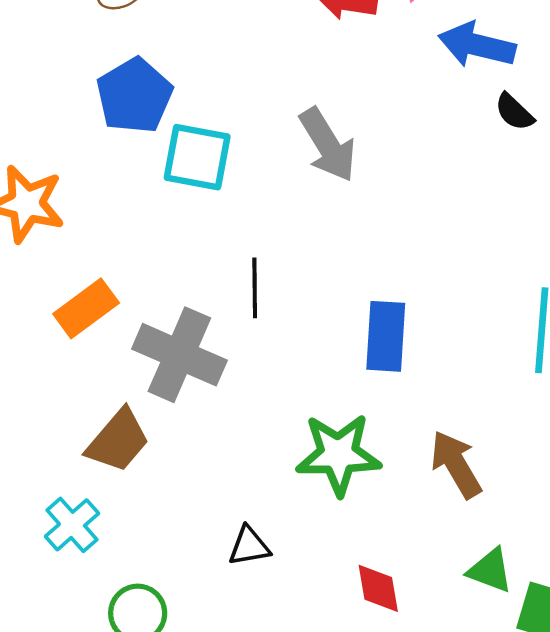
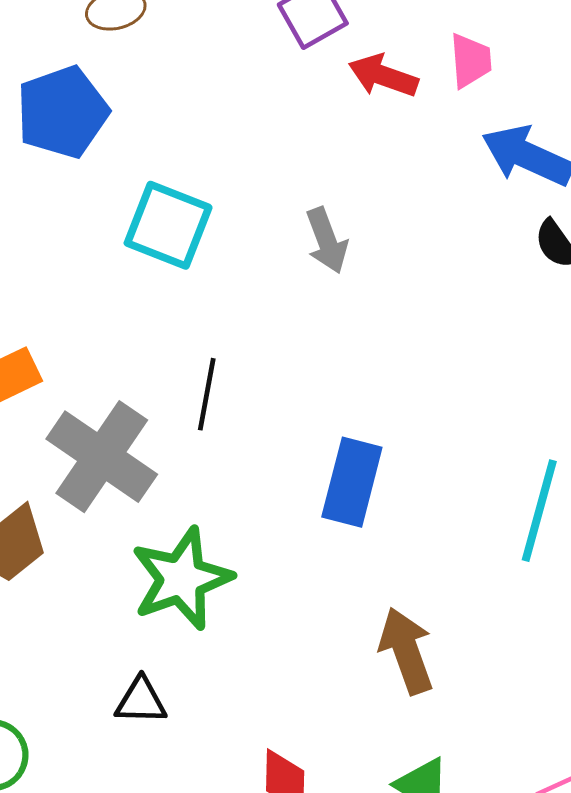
blue pentagon: (134, 96) -> (62, 112), moved
gray arrow: (328, 145) -> (327, 241), size x0.7
green star: (338, 454) -> (182, 579), moved, turned -30

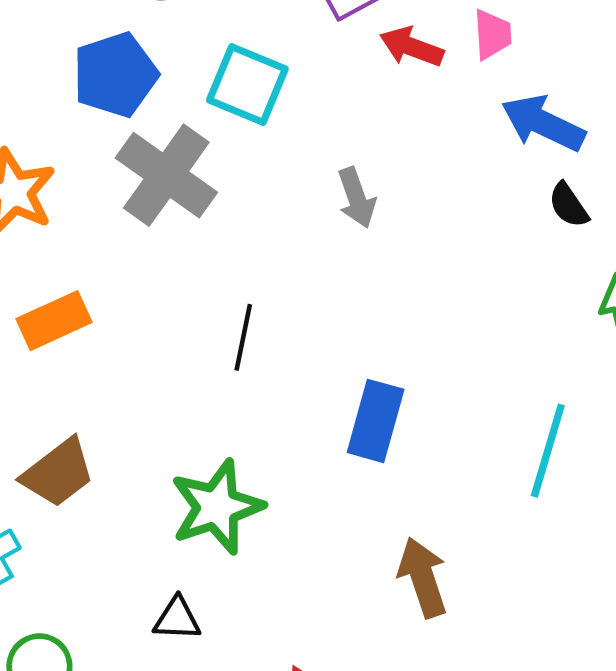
cyan square: (168, 225) -> (247, 85), moved
gray cross: (102, 457) -> (166, 175), moved

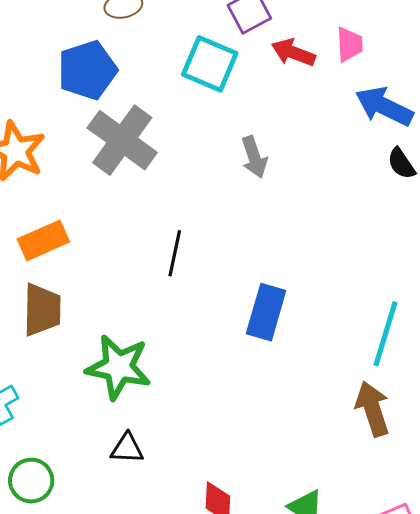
cyan square: (247, 85) -> (210, 64), moved
brown trapezoid: (58, 473) -> (42, 310), moved, turned -52
green star: (217, 507) -> (119, 367), moved, turned 30
brown arrow: (423, 577) -> (373, 409), moved

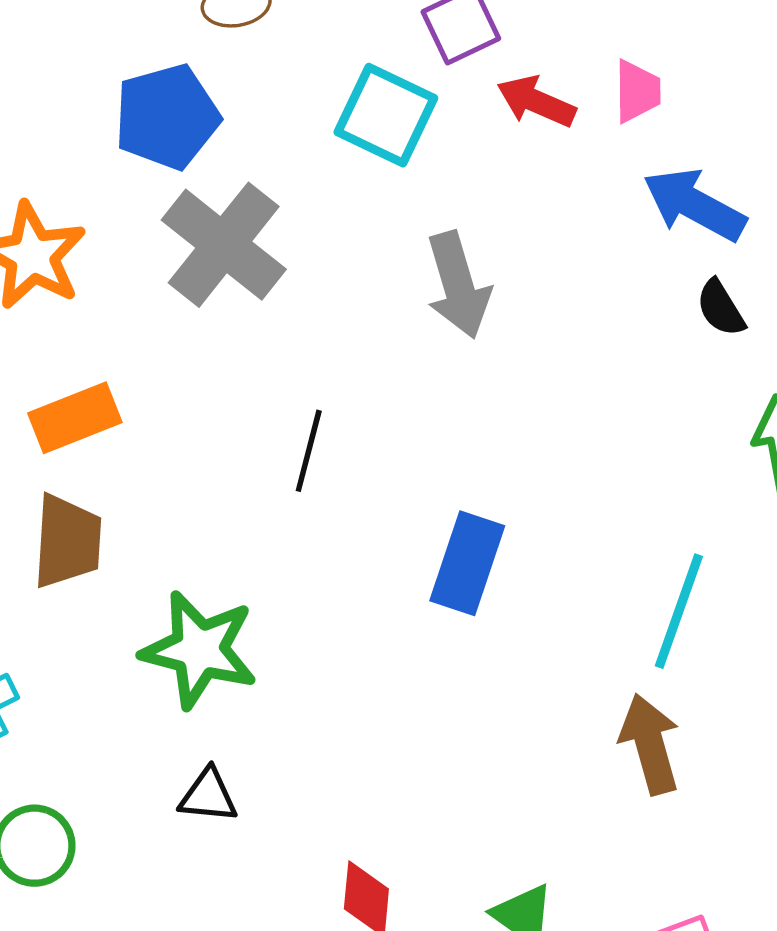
gray arrow: (254, 157) -> (458, 285), size x1.4

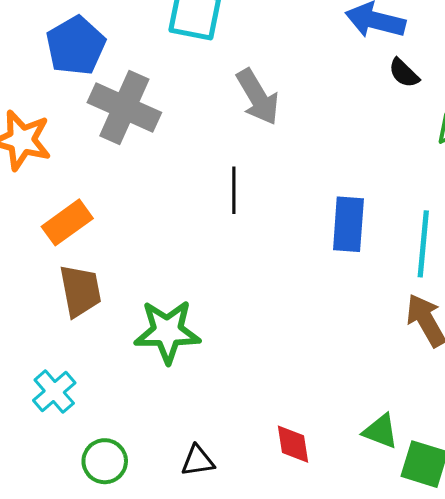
black line: (309, 451) -> (234, 190), moved
blue rectangle: (467, 563) -> (348, 224), moved
black triangle: (208, 796) -> (198, 461), moved

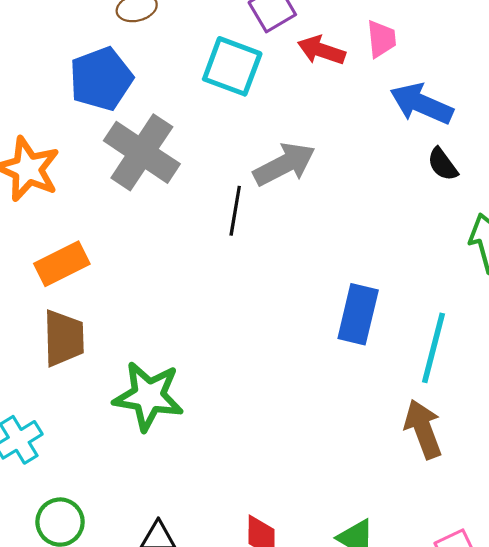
gray arrow: (258, 97) -> (284, 164), turned -96
black line: (234, 190) -> (235, 211), moved

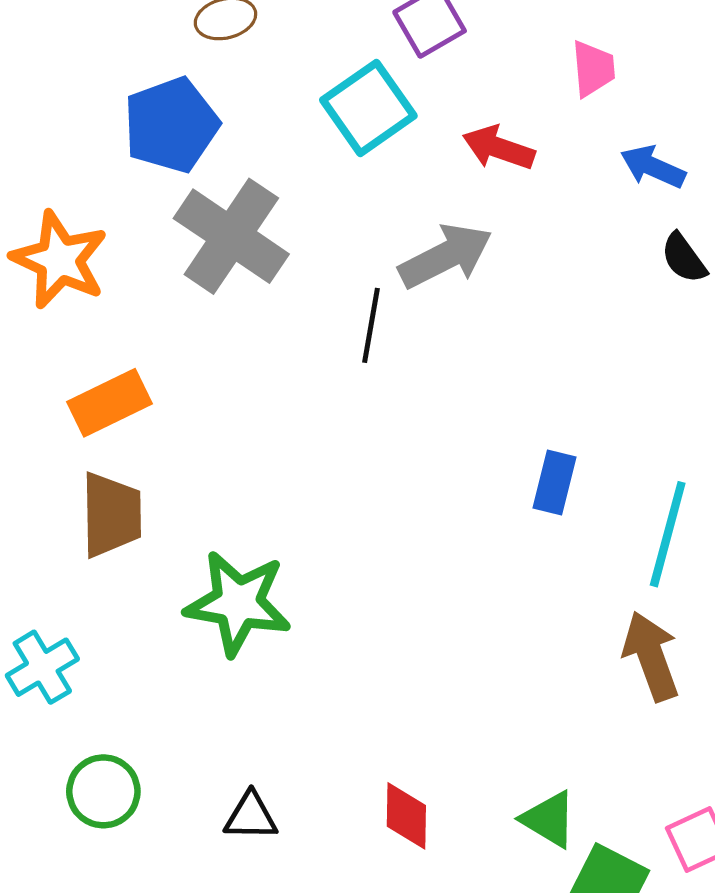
red arrow: (321, 50) -> (499, 148), moved
cyan square: (232, 66) -> (368, 108), turned 34
blue arrow: (422, 104) -> (653, 167), size x0.7
blue rectangle: (358, 314) -> (555, 483), size x0.7

